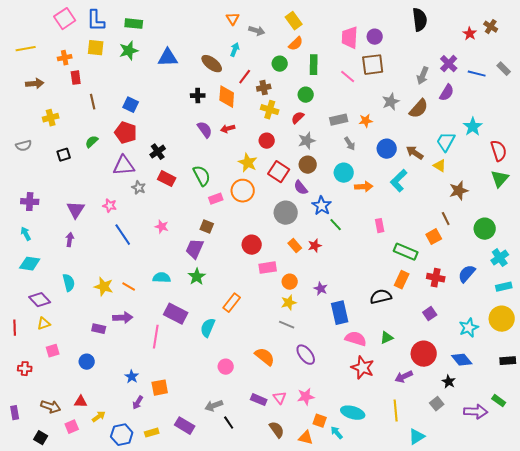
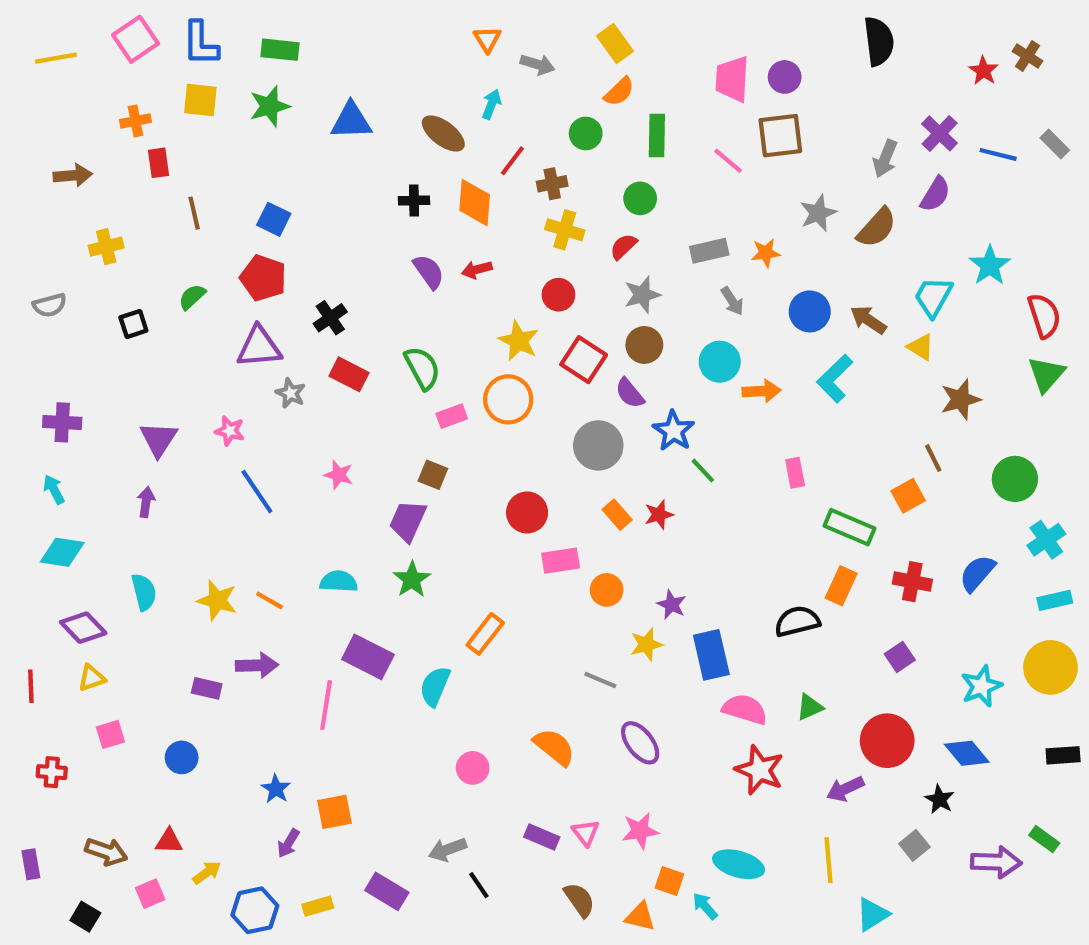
yellow line: (26, 49) -> (56, 58), moved
yellow star: (289, 303) -> (646, 644), moved

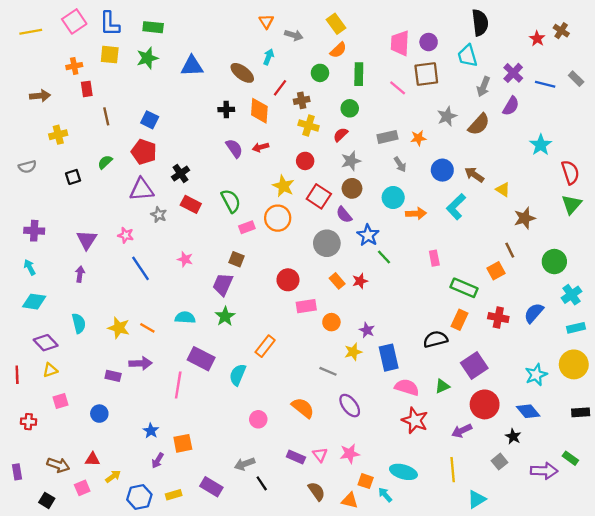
cyan trapezoid: (933, 297) -> (467, 56), moved, turned -45
purple square: (900, 657) -> (474, 366), moved, size x1.6

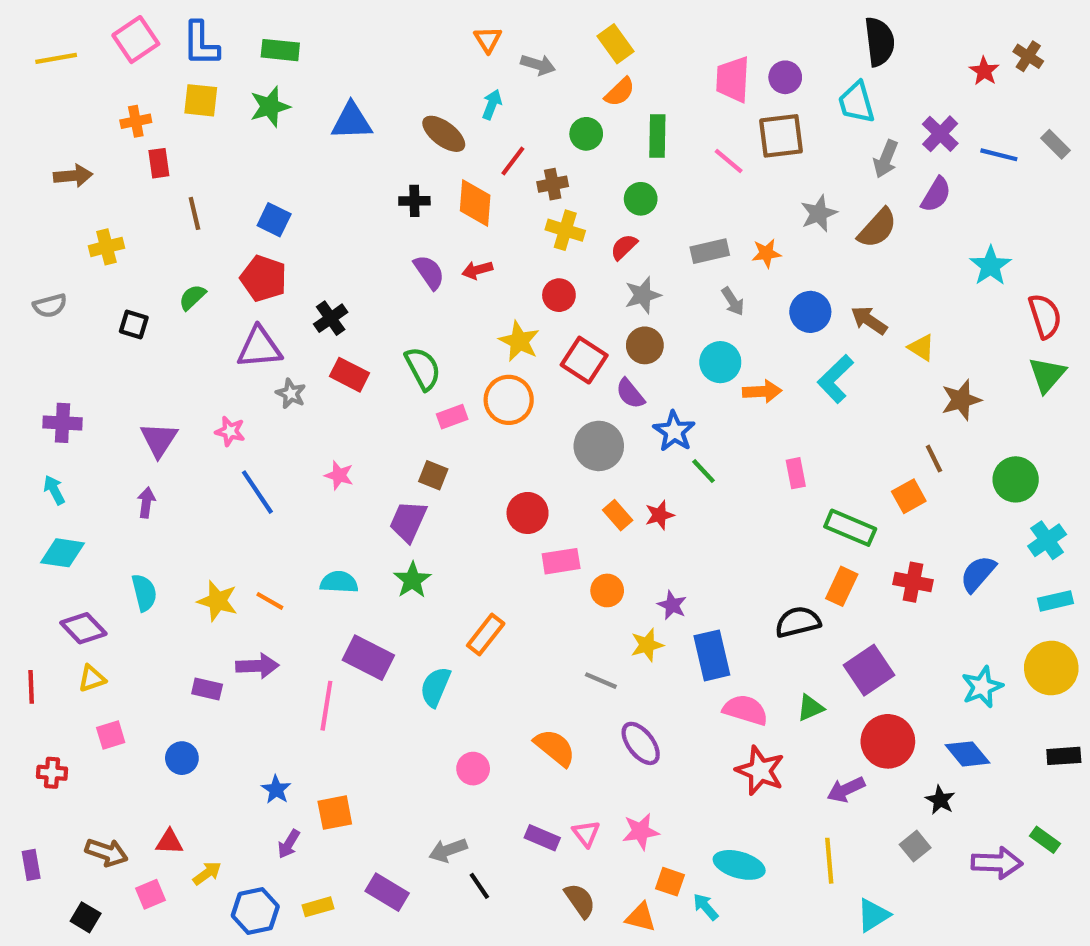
black square: (73, 177) -> (134, 324), turned 35

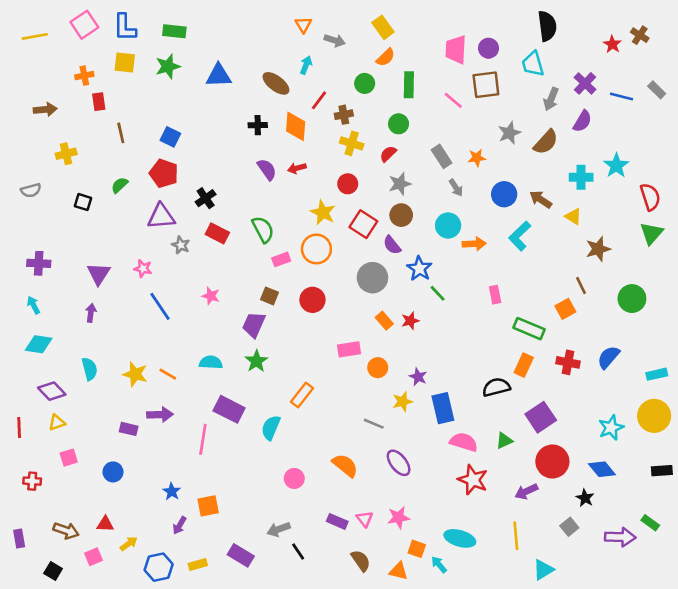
gray rectangle: (710, 251) -> (442, 156), turned 70
red circle: (528, 513) -> (312, 300), moved
cyan cross: (1047, 540) -> (581, 177), moved, turned 35

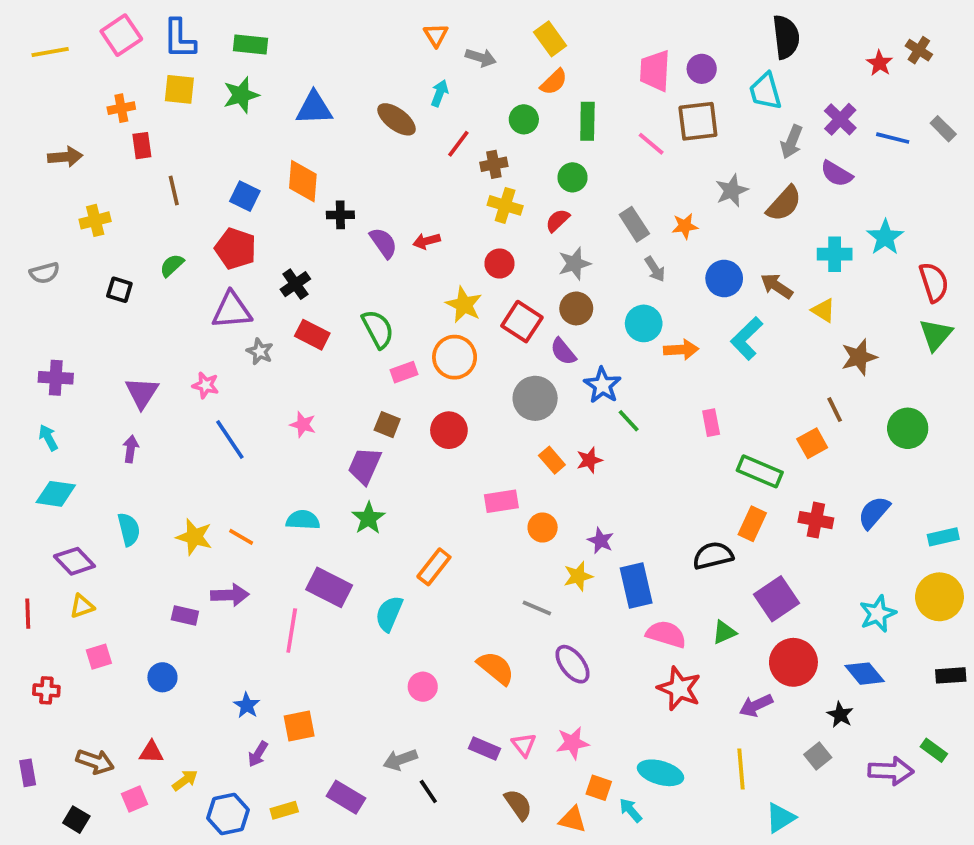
purple semicircle: (582, 121) -> (837, 174), turned 90
black cross: (258, 125) -> (340, 215), moved
orange diamond: (296, 126) -> (303, 181), moved

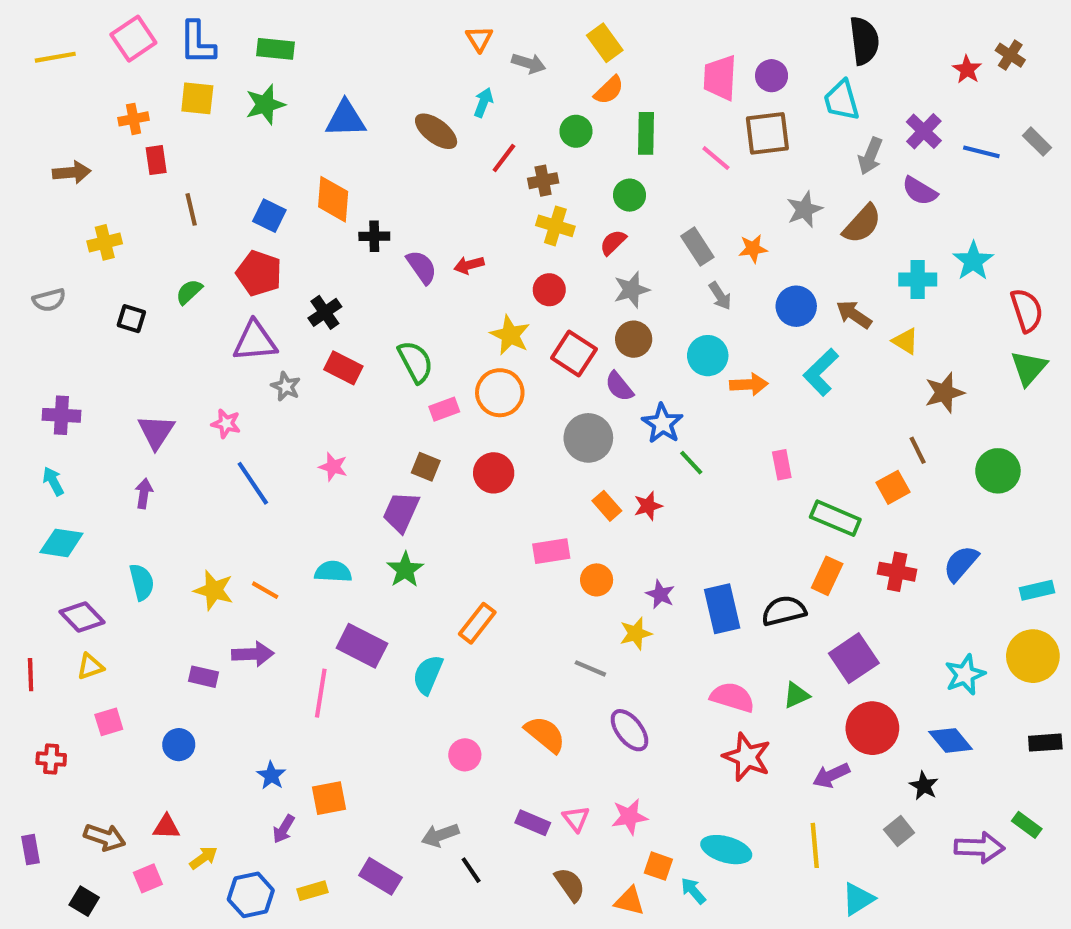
blue rectangle: (636, 586) -> (722, 609), moved

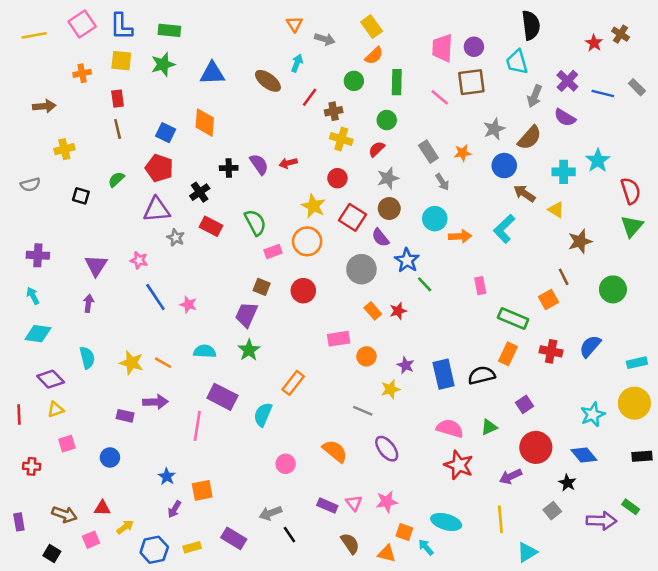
red rectangle: (156, 160) -> (118, 99), moved
black cross: (374, 236) -> (229, 168), moved
blue circle: (796, 306) -> (504, 166), moved
pink star: (333, 467) -> (188, 305), moved
purple square: (854, 658) -> (524, 404), size x0.6

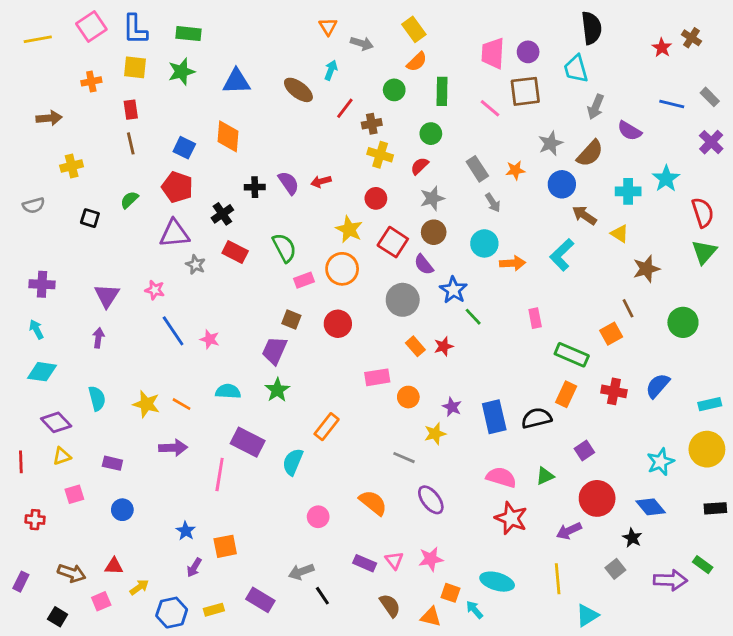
purple cross: (567, 81) -> (711, 142), moved
purple rectangle: (125, 416) -> (112, 463), moved
purple rectangle: (19, 522) -> (21, 582), turned 36

